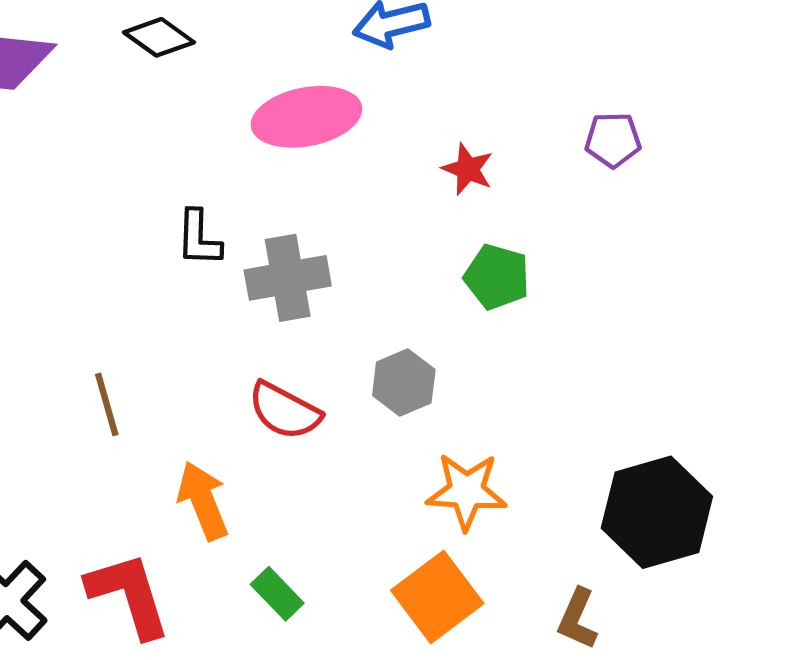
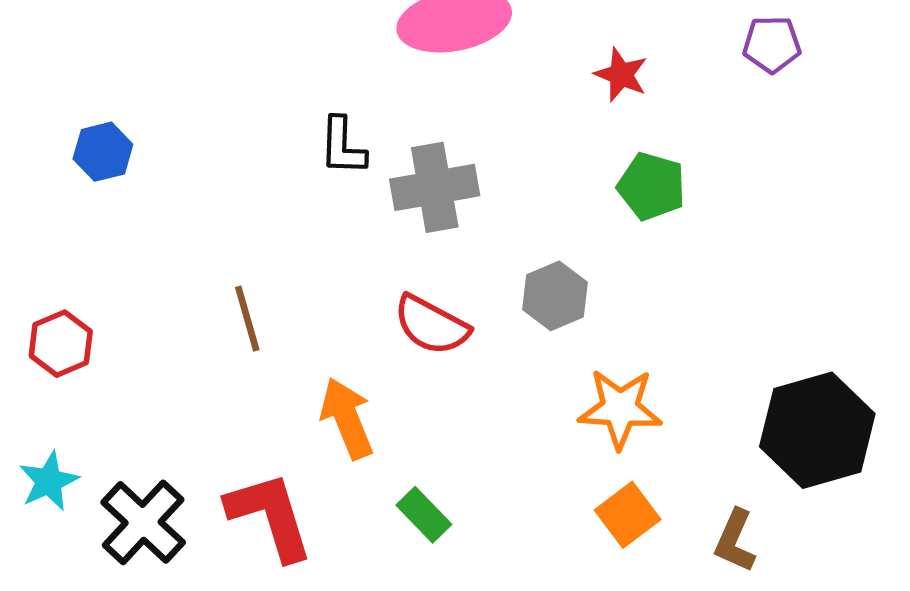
orange square: (437, 597) -> (628, 515), moved, size x0.7

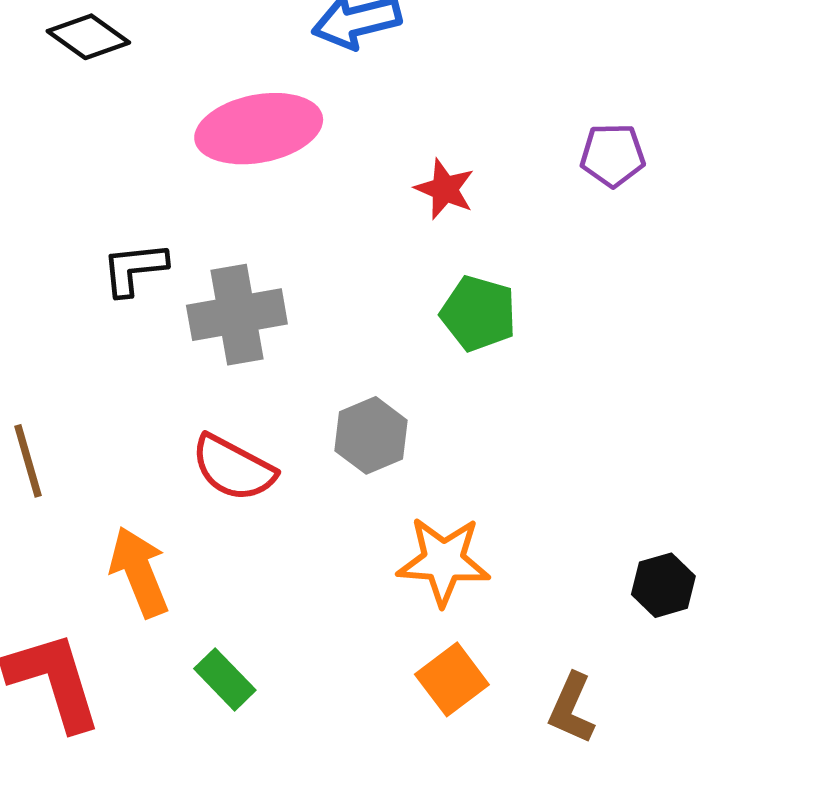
black L-shape: (343, 146) -> (134, 269), turned 82
black hexagon: (817, 430) -> (663, 585), size x0.5

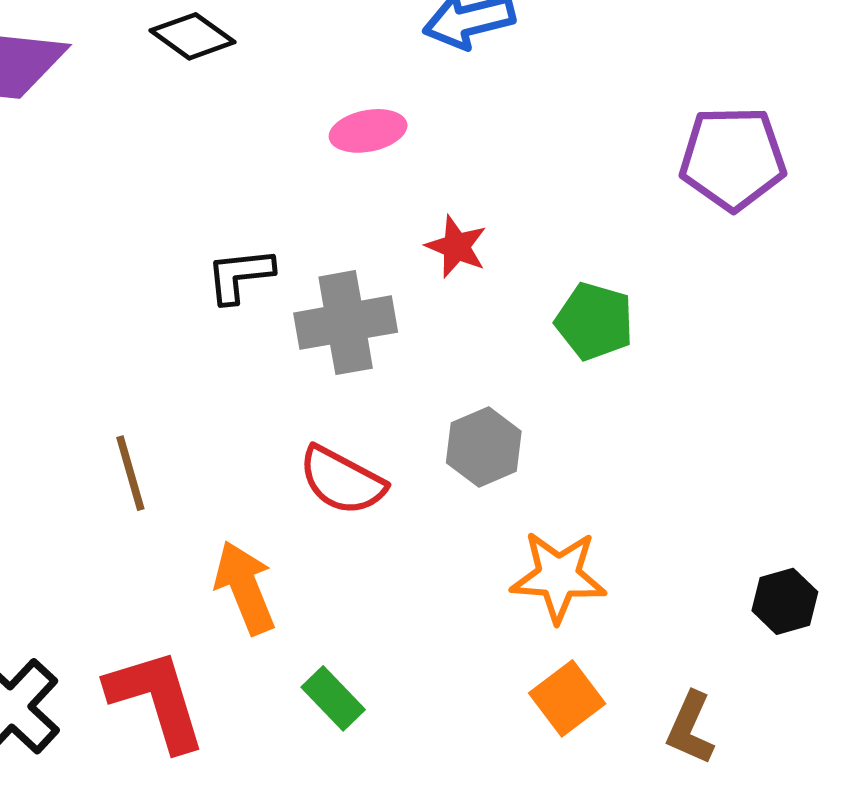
pink ellipse: (259, 129) -> (368, 131), size x0.6
purple pentagon: (613, 155) -> (733, 158), size x1.6
red star: (445, 189) -> (456, 247), moved

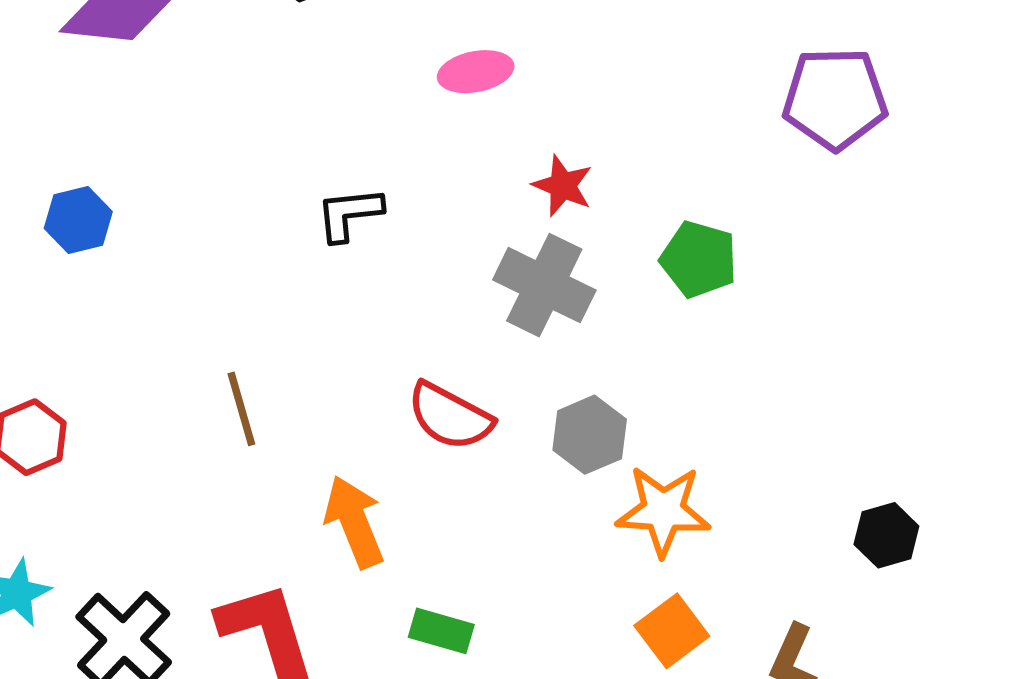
gray cross: (346, 323) -> (544, 285), moved, turned 36
gray hexagon: (484, 447) -> (590, 435), moved
green rectangle: (333, 698) -> (441, 631), turned -30

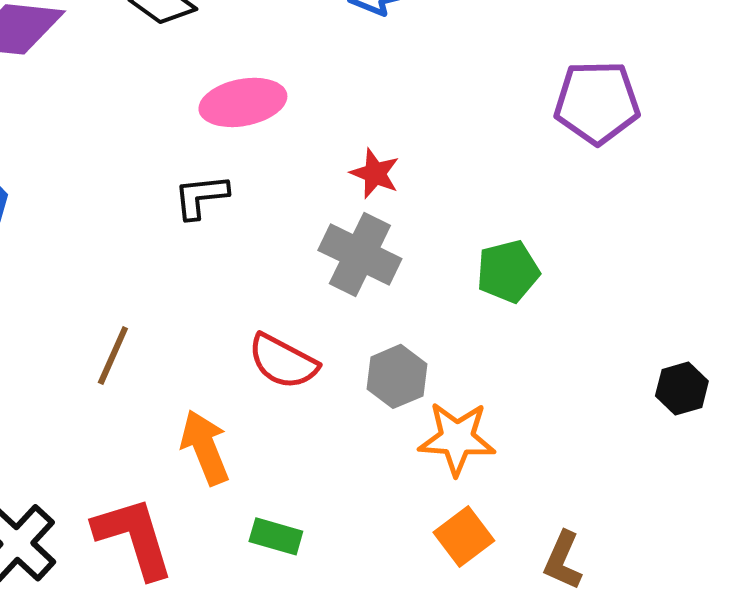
pink ellipse: (476, 72) -> (243, 102), moved, size x1.4
green pentagon: (699, 259) -> (508, 271), moved, turned -30
brown line: (241, 409) -> (113, 355), turned 40
black hexagon: (886, 535) -> (682, 388), moved

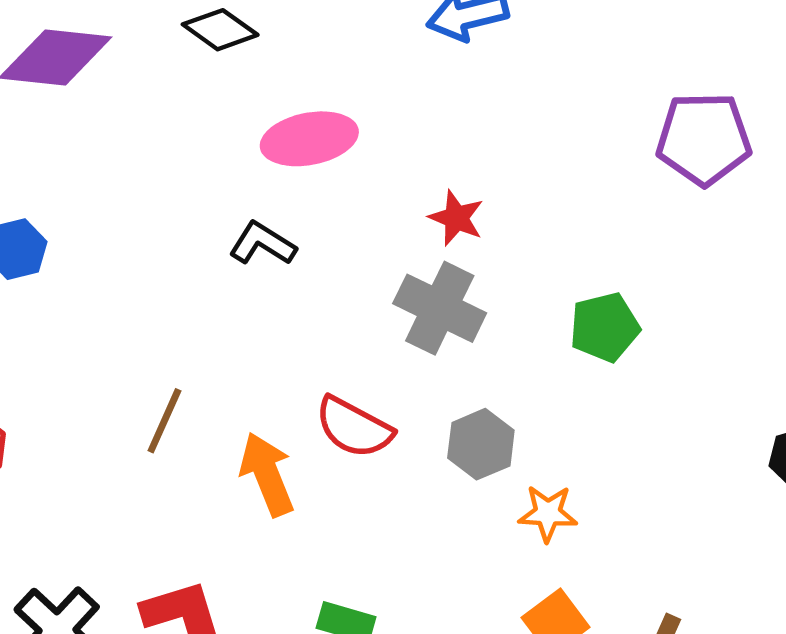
black L-shape: (201, 196) -> (263, 244), turned 38
orange star: (457, 438) -> (548, 513), size x0.7
orange arrow: (205, 447) -> (267, 474), moved

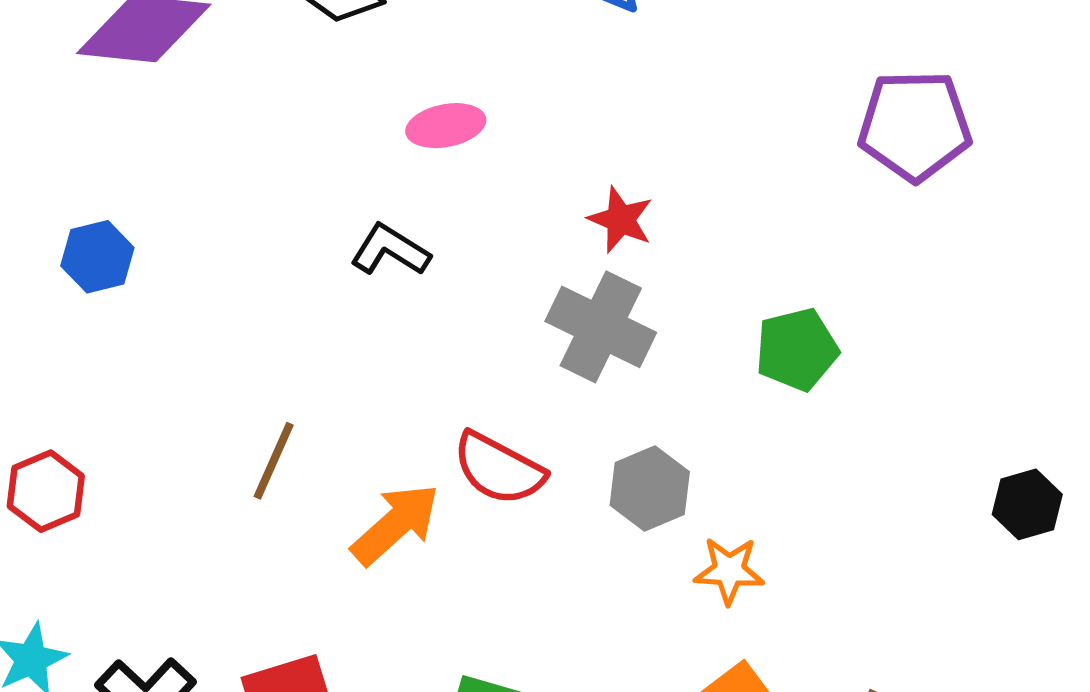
pink ellipse: (309, 139) -> (446, 126), size x0.7
orange arrow: (267, 474) -> (395, 524), turned 70

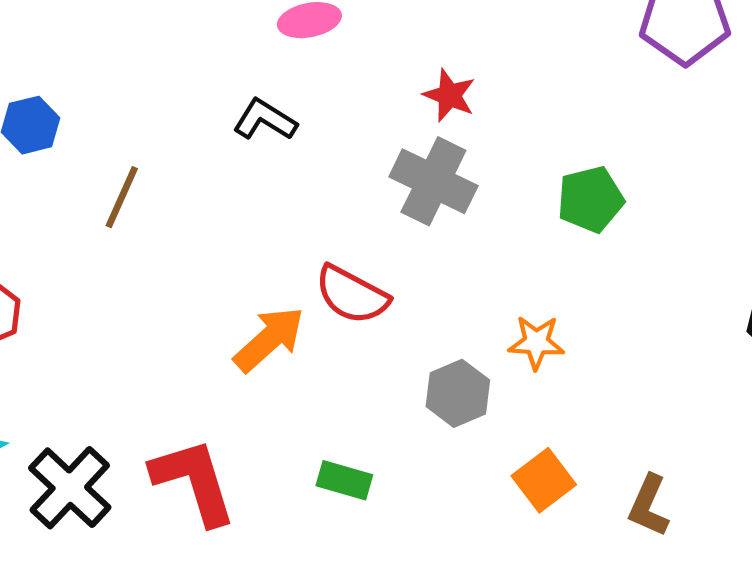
brown line: (274, 461) -> (122, 197), moved
gray hexagon: (650, 489) -> (458, 393), moved
orange star: (729, 571) -> (536, 342), moved

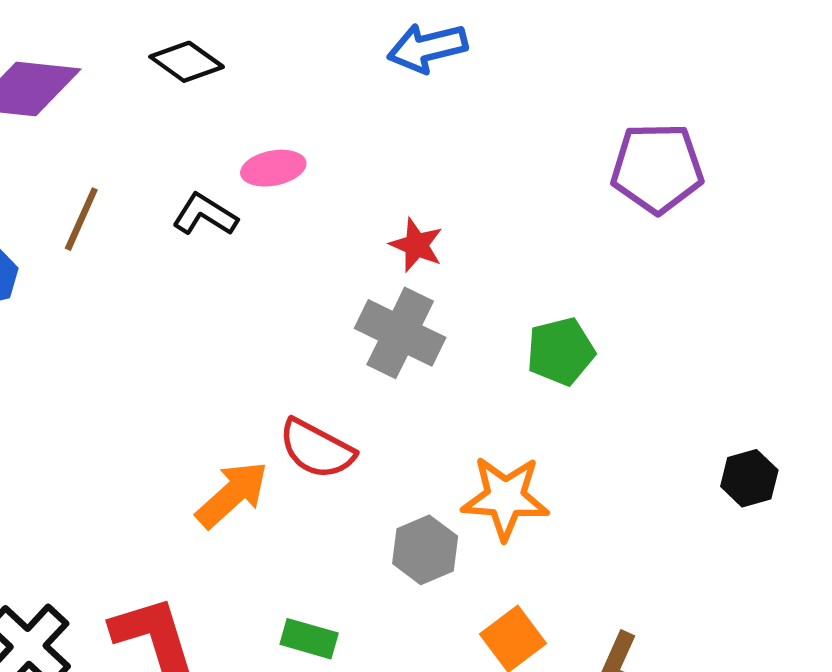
black L-shape: (265, 120) -> (205, 215), moved
brown line: (122, 197) -> (81, 219), moved
orange star: (536, 342) -> (505, 498), size x1.5

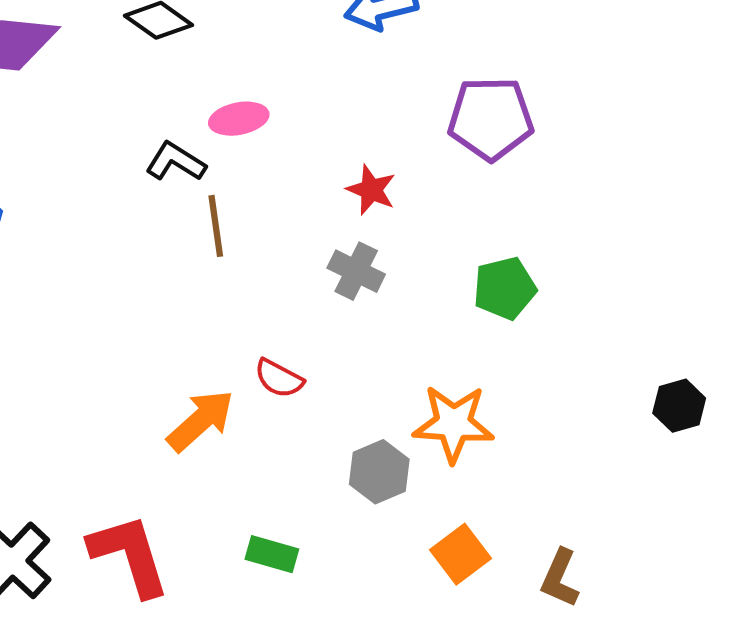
purple pentagon: (657, 168) -> (491, 119), moved
brown line: (81, 219) -> (216, 226), moved, turned -32
gray cross: (400, 333) -> (356, 271), size x0.7
red semicircle: (317, 449) -> (279, 378), size x0.7

